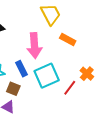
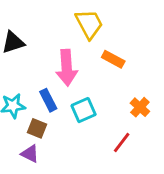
cyan square: (47, 76) -> (84, 110), size x0.7
red line: (70, 88) -> (122, 142), moved

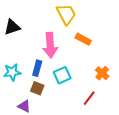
blue rectangle: (48, 100) -> (37, 68), turned 42
brown square: (37, 128) -> (37, 88), moved

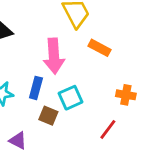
orange cross: (102, 73) -> (126, 95), turned -32
brown square: (37, 88) -> (48, 116), moved

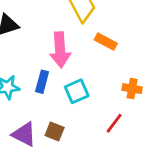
brown square: (48, 116) -> (55, 131), moved
purple triangle: (18, 141) -> (24, 134), size x1.4

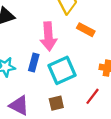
cyan square: (77, 91) -> (62, 70), size x1.4
brown square: (55, 131) -> (56, 103), moved, turned -35

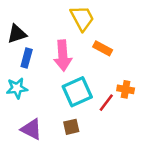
blue rectangle: (34, 62) -> (27, 58), moved
red line: (92, 96) -> (106, 103), moved

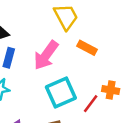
pink arrow: (63, 56) -> (46, 55), turned 40

